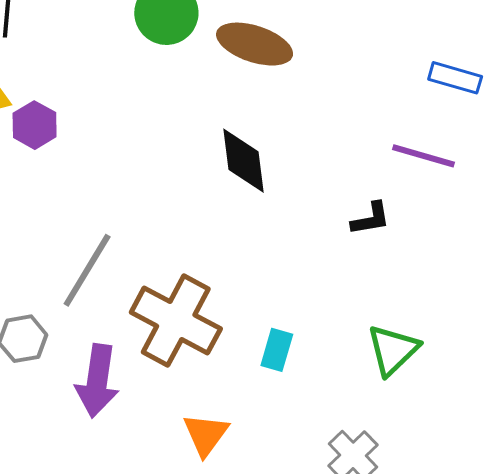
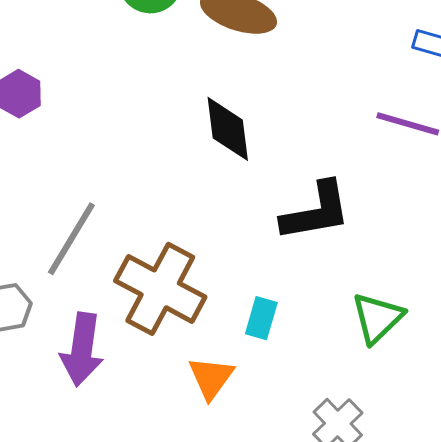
black L-shape: (371, 219) -> (316, 211), moved, size x1.8
orange triangle: (206, 434) -> (211, 378), moved

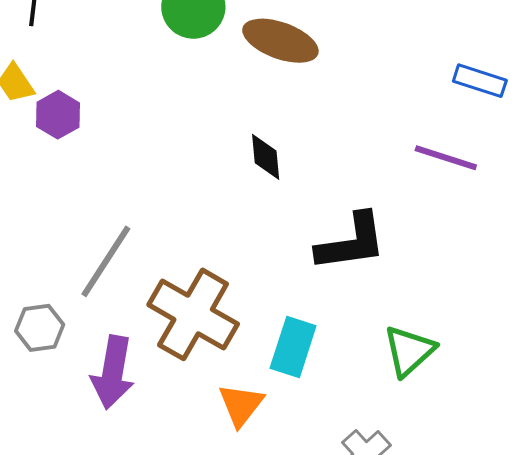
black diamond: (228, 129) -> (266, 157), size x0.7
cyan rectangle: (261, 318) -> (293, 347), size x1.4

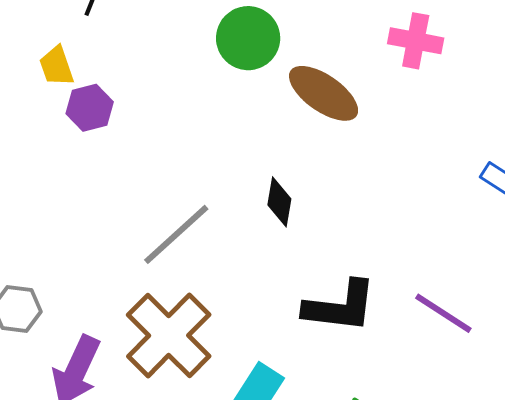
purple line: (446, 158) -> (443, 313), moved
gray line: (106, 261) -> (176, 234), moved

